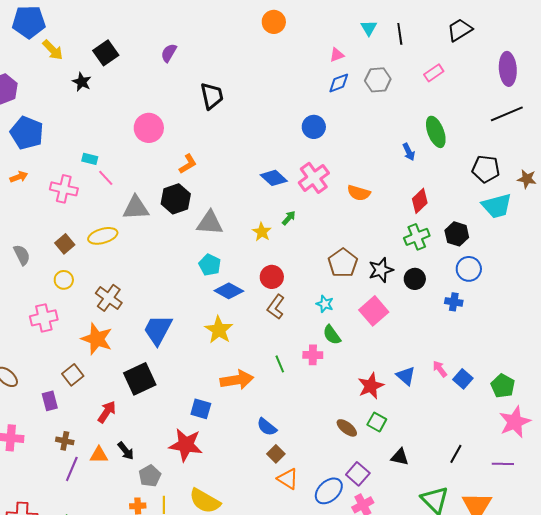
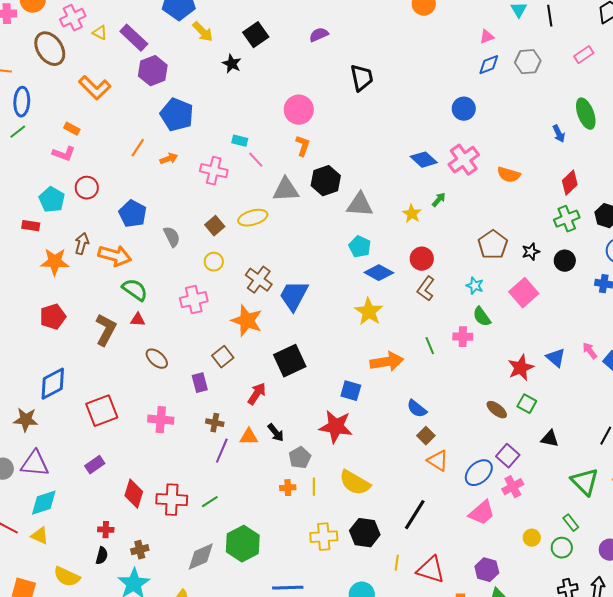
purple semicircle: (169, 53) -> (319, 35), turned 36
orange L-shape: (188, 164) -> (303, 146), moved, turned -40
black star: (381, 270) -> (531, 252), size x0.7
blue trapezoid: (158, 330) -> (294, 296), moved

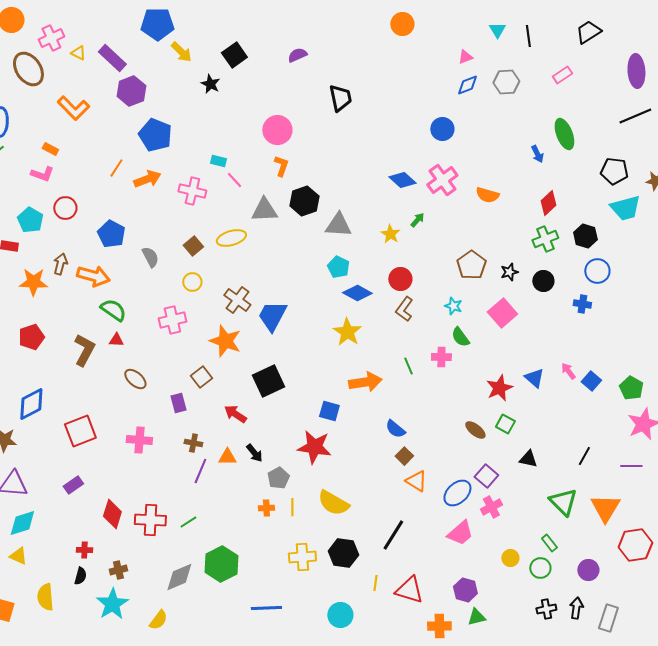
orange arrow: (169, 159) -> (147, 179), size x1.5
red arrow: (257, 394) -> (235, 414), turned -90
yellow semicircle: (67, 577) -> (45, 597), turned 60

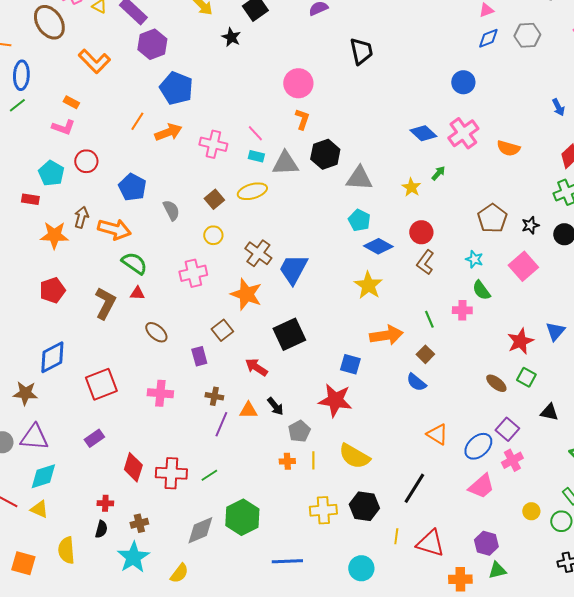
cyan rectangle: (218, 161) -> (256, 156), moved
blue triangle: (534, 378) -> (555, 331), turned 30
brown square: (404, 456) -> (425, 354), moved

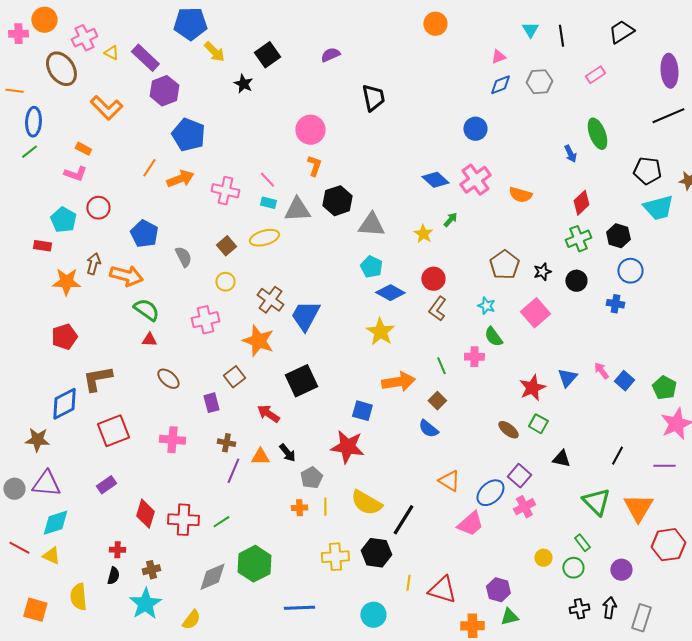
brown L-shape: (105, 303) -> (97, 379), moved, turned -128
pink trapezoid: (481, 486) -> (470, 524), moved
black line: (414, 488) -> (403, 520), moved

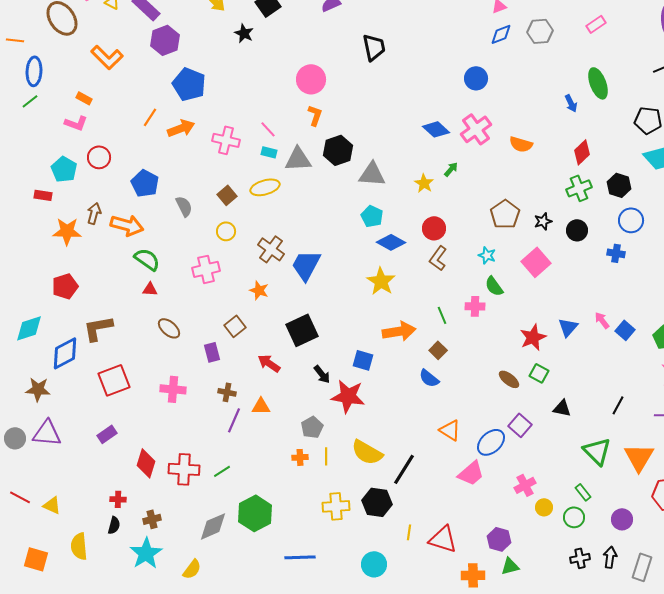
orange star: (258, 341) -> (259, 290), size x0.6
black arrow: (287, 453) -> (322, 374), moved
pink cross: (524, 507) -> (525, 485), moved
cyan diamond: (55, 523) -> (29, 328), moved

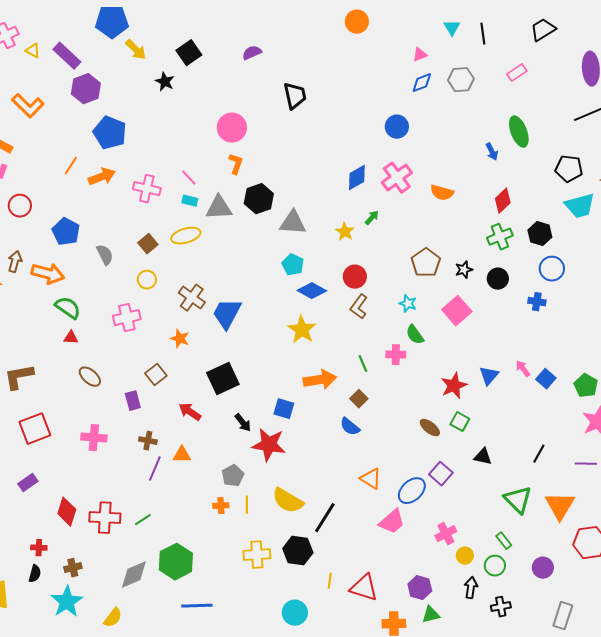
blue diamond: (436, 129) -> (357, 178), turned -72
blue line: (300, 557) -> (197, 606), moved
black arrow: (610, 557) -> (471, 588), moved

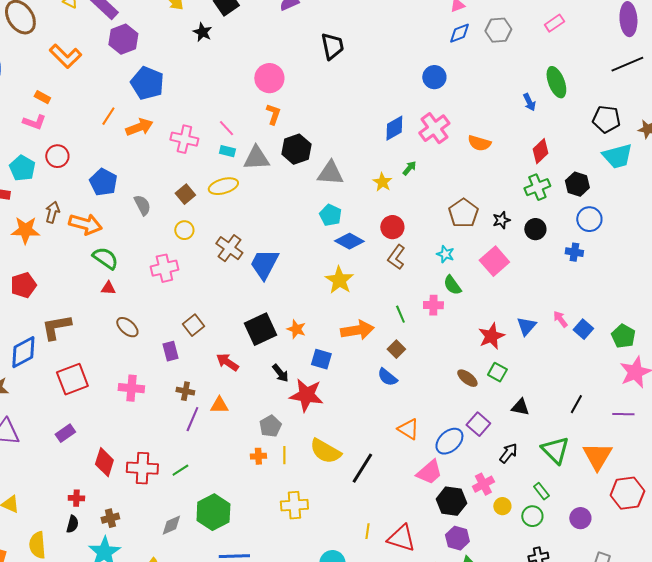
orange star: (180, 339) -> (296, 329), moved
black hexagon: (298, 551) -> (451, 501), moved
gray diamond: (134, 575) -> (171, 525), size x0.7
black arrow: (471, 588) -> (508, 453), moved, turned 30

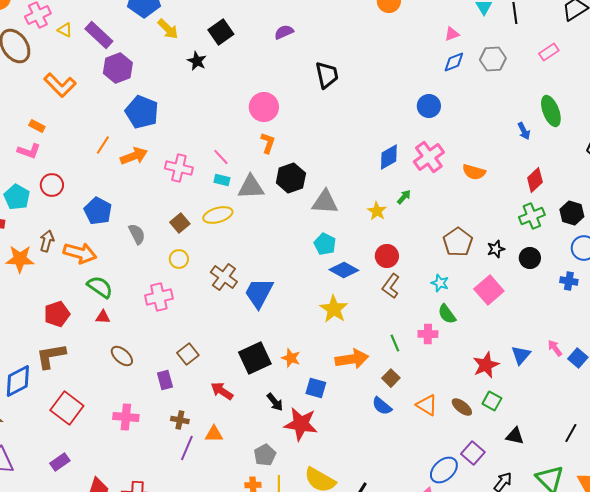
red pentagon: (23, 285) -> (57, 314), moved
red square: (72, 379) -> (67, 408), turned -32
orange triangle: (408, 429) -> (427, 405), moved

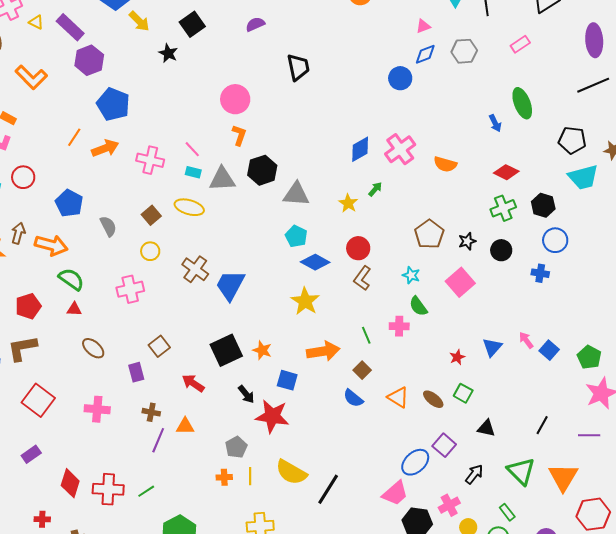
blue circle: (429, 106) -> (400, 78), moved
red diamond: (535, 180) -> (506, 172), turned 70
yellow ellipse: (218, 215) -> (189, 207), turned 32
red star: (486, 365) -> (457, 357), size x0.6

